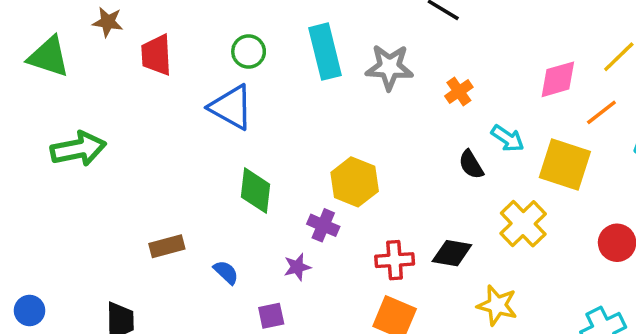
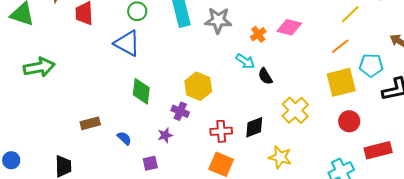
pink diamond: (558, 79) -> (289, 27), moved, turned 30
cyan arrow: (508, 138) -> (245, 61), moved
yellow square: (565, 165) -> (341, 82), moved, turned -32
black diamond: (452, 253) -> (254, 127), turned -30

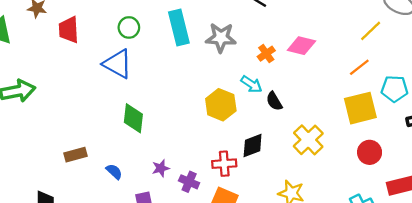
yellow hexagon: (198, 86) -> (221, 105), moved
purple cross: (180, 111) -> (189, 182), moved
black diamond: (254, 127) -> (253, 146), moved

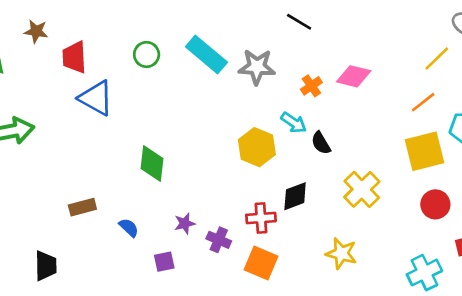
cyan rectangle: (179, 27) -> (206, 54), turned -36
blue triangle: (118, 64) -> (96, 98), moved

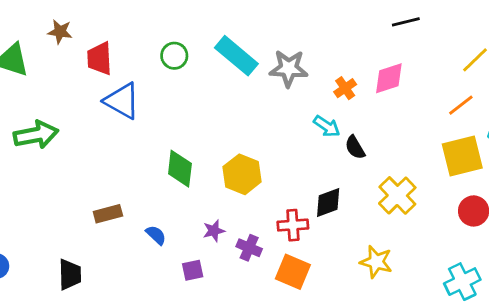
black line: (299, 22) -> (406, 22), moved, turned -45
pink diamond: (354, 76) -> (389, 78), turned -32
yellow hexagon: (257, 147) -> (242, 174), moved

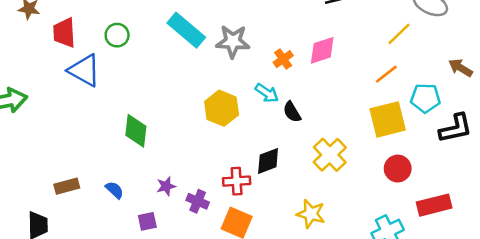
green circle: (174, 56) -> (117, 35), moved
yellow hexagon: (242, 174) -> (222, 108), moved
brown rectangle: (108, 214) -> (67, 186), moved

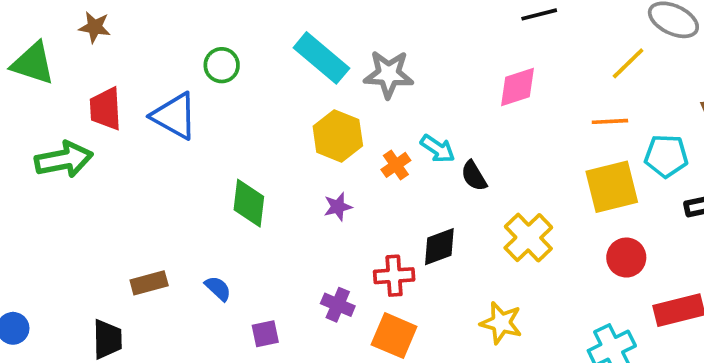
red trapezoid: (64, 33) -> (106, 109), moved
orange cross: (283, 59) -> (396, 165), moved
orange line: (386, 74) -> (610, 121), turned 35
yellow hexagon: (222, 108) -> (338, 136), moved
purple star: (166, 186) -> (338, 207), moved

